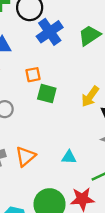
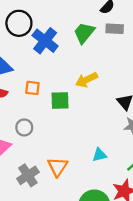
orange square: (33, 75) -> (32, 88), moved, turned 35
yellow arrow: (90, 96) -> (86, 80), moved, turned 45

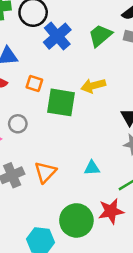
green square: (60, 101) -> (61, 102), size x1.4

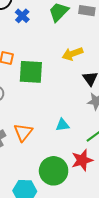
blue cross: (57, 36) -> (22, 16), size x0.6
yellow arrow: (93, 86) -> (73, 54), moved

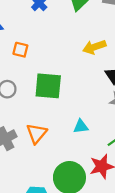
green square: (31, 72) -> (48, 86), moved

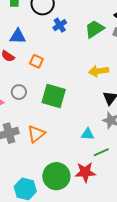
cyan triangle: (81, 126) -> (88, 134), moved

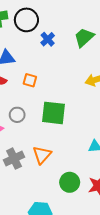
green circle: (56, 176) -> (70, 182), moved, size x0.7

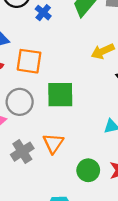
orange square: (30, 80) -> (29, 61), size x1.6
gray circle: (17, 115) -> (20, 102), size x1.5

